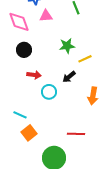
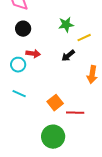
cyan circle: (49, 92) -> (18, 65), moved
orange square: (29, 133) -> (55, 103), moved

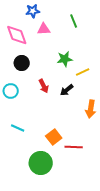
red arrow: (33, 54) -> (44, 86), moved, turned 56
cyan circle: (18, 65) -> (11, 91), moved
green circle: (53, 137) -> (41, 163), moved

